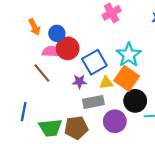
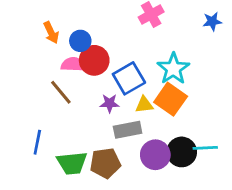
black circle: (135, 101) -> (182, 152), moved

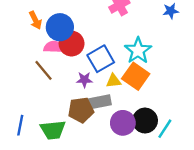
blue circle: (80, 41) -> (60, 27), size x1.5
blue line: (37, 142) -> (20, 125), moved
cyan line: (205, 148) -> (165, 129), moved, turned -54
brown pentagon: (105, 163) -> (81, 110), moved

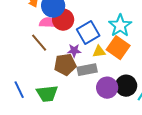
brown pentagon: (81, 110) -> (65, 65), moved
blue line: (20, 125) -> (19, 90), turned -36

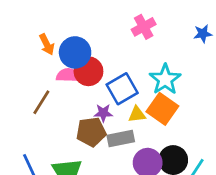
brown line: (39, 43) -> (41, 102), moved, turned 72

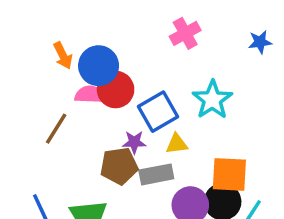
orange square: (162, 109) -> (229, 174), moved, turned -32

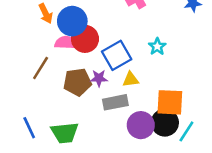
cyan star: (212, 100) -> (157, 46), size x0.6
brown pentagon: (119, 166) -> (77, 82), moved

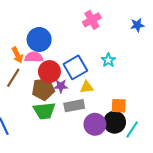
orange arrow: (46, 14) -> (17, 55), moved
red circle: (85, 39) -> (49, 72), moved
orange square: (170, 102) -> (119, 106), size x0.7
green trapezoid: (65, 133) -> (44, 111), moved

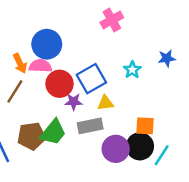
blue star: (137, 25) -> (167, 58), moved
brown pentagon: (43, 89) -> (31, 136), moved
green trapezoid: (44, 111) -> (53, 132), turned -45

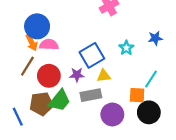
blue circle: (47, 44) -> (37, 26), moved
red circle: (60, 84) -> (49, 76), moved
black circle: (140, 146) -> (149, 112), moved
cyan line: (162, 155) -> (151, 79), moved

